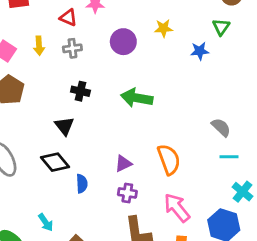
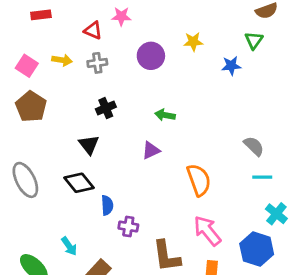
yellow arrow: (39, 46) -> (62, 60), turned -78
black cross: (80, 91) -> (106, 108), turned -36
green arrow: (137, 98) -> (165, 115), size x0.6
purple triangle: (123, 163) -> (151, 150), moved
purple cross: (127, 193) -> (128, 226), moved

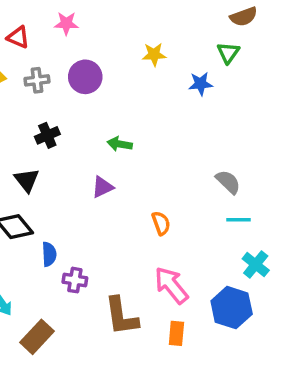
red triangle: (93, 30) -> (18, 37), moved
purple circle: (151, 56) -> (85, 77), moved
orange semicircle: (199, 180) -> (161, 223), size x0.6

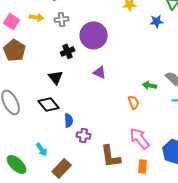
purple circle: (85, 77) -> (94, 35), moved, size x1.4
green arrow: (120, 144) -> (150, 85), moved
purple triangle: (102, 187) -> (100, 72), moved, turned 48

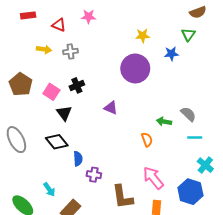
pink square: (12, 21) -> (51, 92), moved
purple circle: (94, 35) -> (135, 68), moved

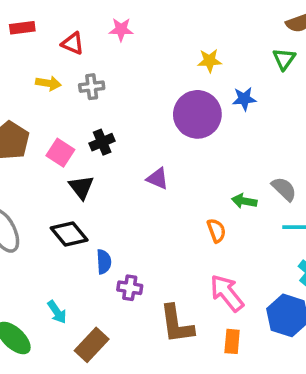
blue star: (171, 54) -> (244, 99), moved

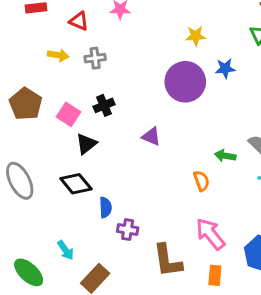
black triangle: (81, 187) -> (86, 144), turned 30

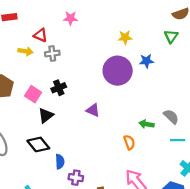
red triangle: (79, 21) -> (41, 35), moved

